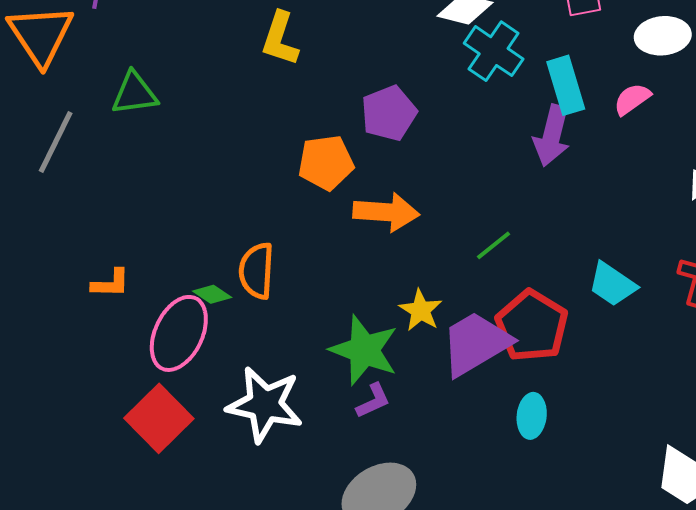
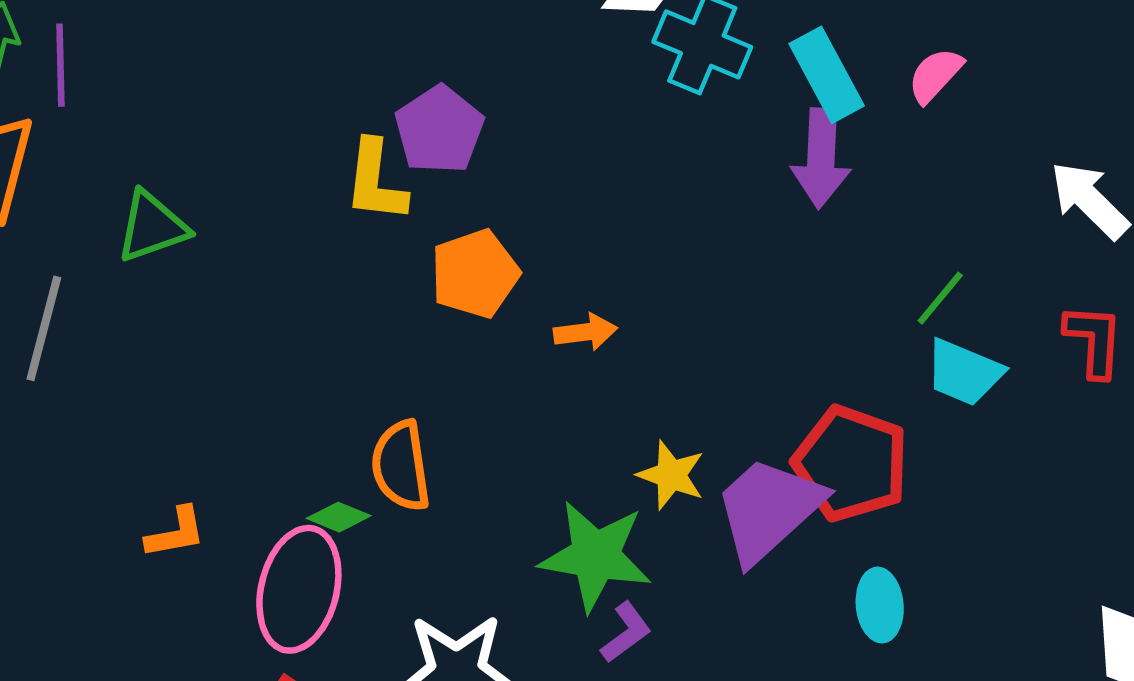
yellow L-shape: (280, 39) -> (376, 181), moved
purple pentagon: (389, 113) -> (439, 130), moved
orange arrow: (386, 212) -> (585, 332), size x0.6
green line: (493, 245) -> (940, 298), moved

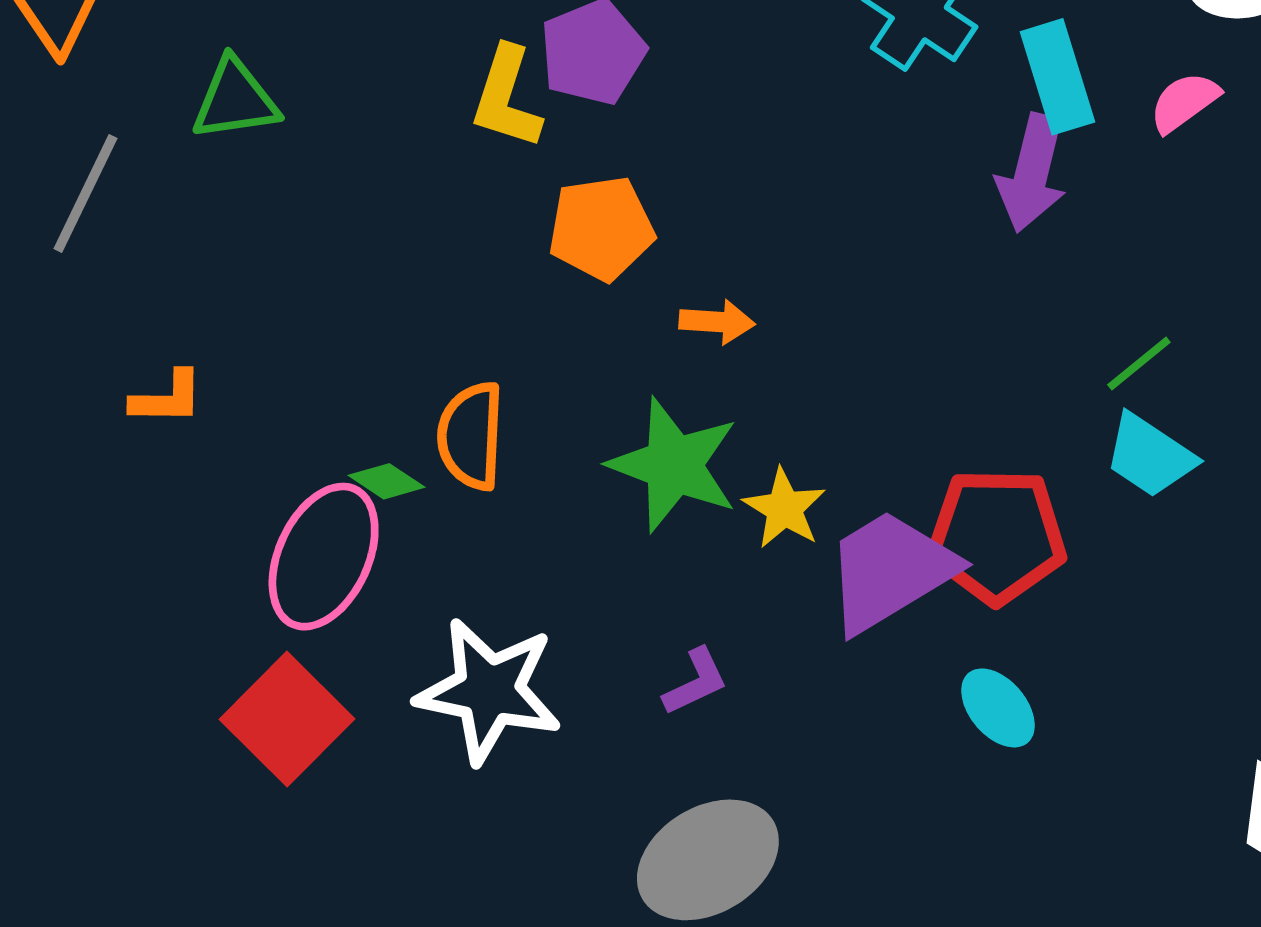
red pentagon: (851, 463) -> (997, 536), turned -30
orange L-shape: (176, 533) -> (167, 398), moved
green star: (595, 556) -> (674, 465), moved
cyan ellipse: (880, 605) -> (998, 708), turned -46

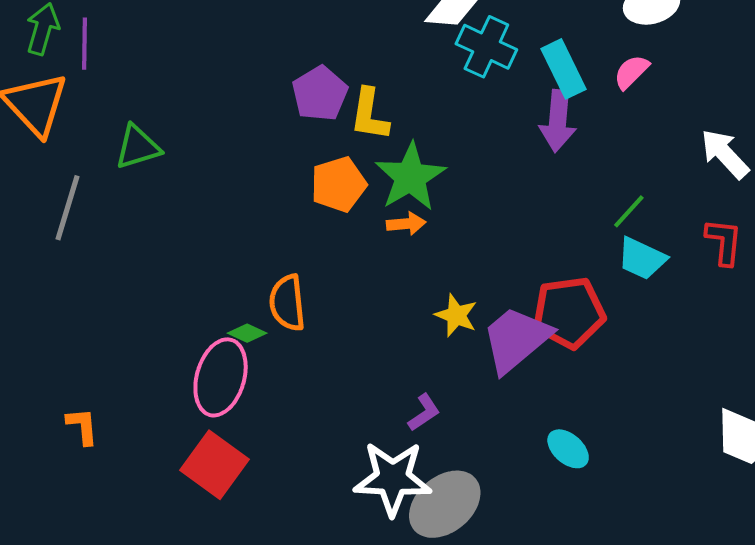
yellow L-shape: (506, 98) -> (369, 115), moved
orange L-shape: (167, 398) -> (82, 426), moved, turned -87
green star: (674, 465) -> (410, 177), moved, turned 30
white star: (489, 691) -> (393, 478), moved
cyan ellipse: (998, 708) -> (568, 449), moved

